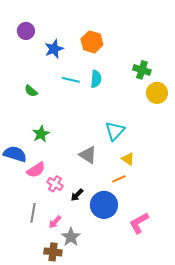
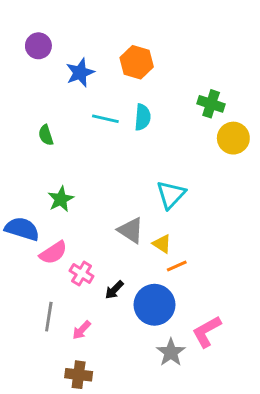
green semicircle: (31, 91) -> (46, 135), turned 32
yellow triangle: (128, 159) -> (162, 244), moved
gray star: (71, 237) -> (171, 352), moved

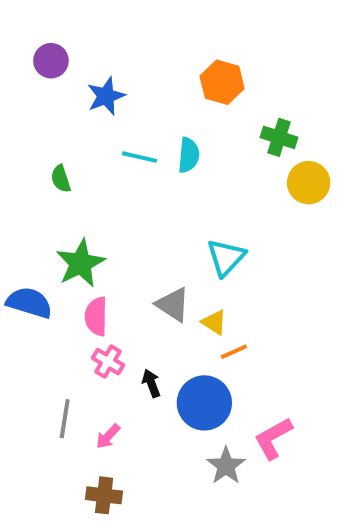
orange hexagon: (137, 62) -> (222, 82), moved
green star: (61, 199) -> (80, 263), size x1.4
pink semicircle: (53, 253) -> (96, 316), moved, turned 124
black arrow: (114, 290) -> (151, 383), turned 114

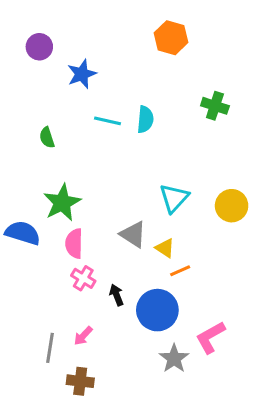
orange hexagon: (222, 82) -> (171, 38), moved
yellow circle: (309, 183) -> (232, 206), moved
gray line: (65, 419) -> (50, 348), moved

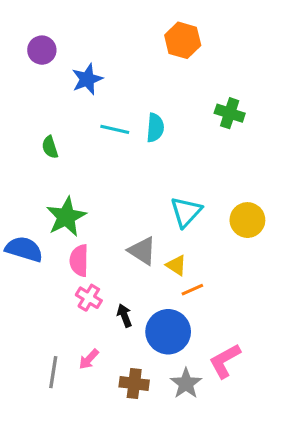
brown cross: (80, 381) -> (134, 384), moved

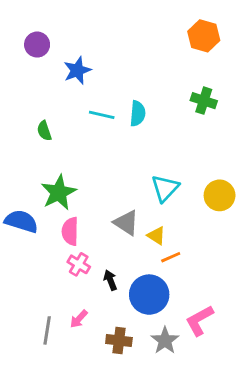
orange hexagon: (183, 40) -> (204, 36), moved

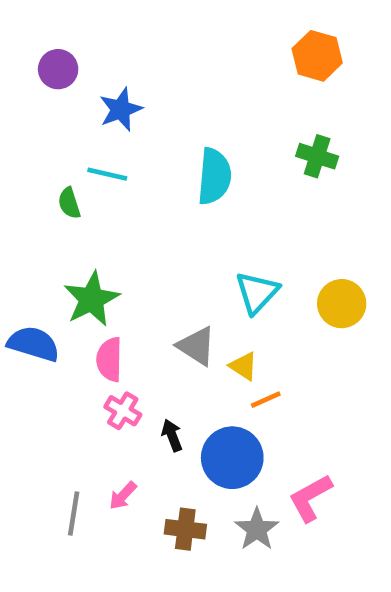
cyan semicircle: (138, 114) -> (214, 176), size x1.4
cyan line: (102, 115) -> (107, 174), moved

